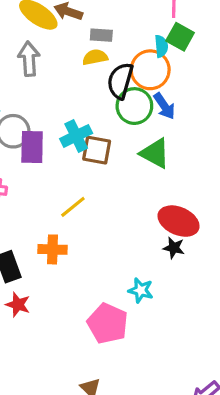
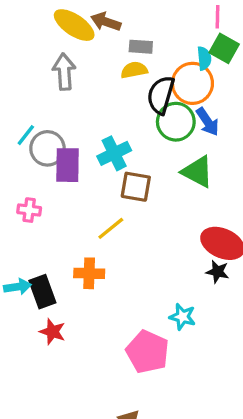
brown square: (97, 150) -> (136, 187), moved

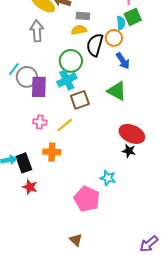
green square: (224, 48) -> (133, 17), turned 36
orange circle: (192, 83) -> (114, 38), size x0.7
green circle: (176, 122) -> (71, 61), moved
brown square: (136, 187) -> (80, 100), turned -30
pink cross: (29, 210) -> (40, 122), moved

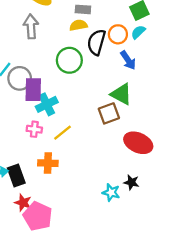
cyan semicircle: (121, 23) -> (138, 32), moved, turned -128
cyan cross: (67, 80) -> (47, 104), moved
brown square: (80, 100) -> (109, 113), moved
black star: (129, 151) -> (131, 182), moved
pink pentagon: (87, 199) -> (38, 216), moved

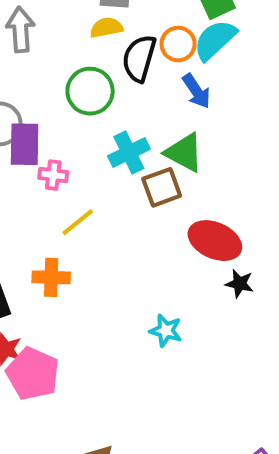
cyan semicircle: (138, 32) -> (215, 40), size x1.6
cyan cross: (47, 104) -> (129, 153), moved
pink cross: (34, 129) -> (53, 175), moved
black star: (131, 182) -> (239, 284), moved

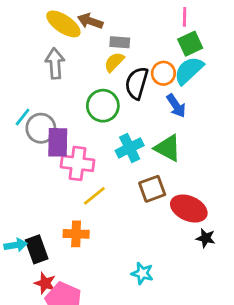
yellow semicircle: (106, 28) -> (114, 62), turned -35
pink cross: (53, 175) -> (77, 163), size x1.6
brown square: (162, 187) -> (152, 189), moved
cyan star: (166, 331) -> (142, 273), moved

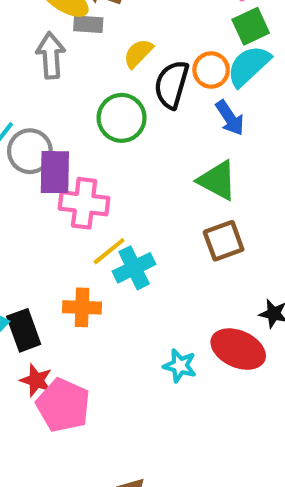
gray rectangle: (120, 42) -> (88, 24), moved
cyan cross: (130, 148) -> (134, 268), moved
brown square: (152, 189) -> (224, 241), moved
red ellipse: (189, 209) -> (238, 349), moved

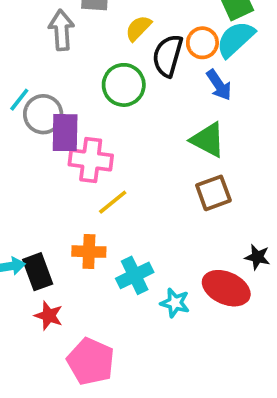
cyan cross: (134, 268) -> (135, 275), moved
pink pentagon: (63, 405) -> (91, 361), moved

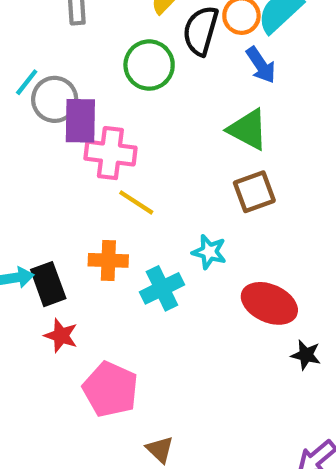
yellow line: (113, 202) -> (136, 202), turned 72
black star: (257, 257) -> (306, 355), moved
cyan star: (175, 303) -> (209, 252), moved

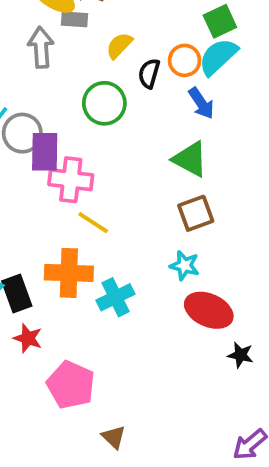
black semicircle: (201, 31) -> (149, 73), size x0.7
cyan star: (209, 252) -> (185, 265), moved
orange cross: (108, 260) -> (69, 273), size x1.4

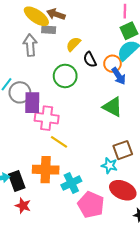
orange circle: (185, 60) -> (113, 64), moved
black semicircle: (149, 73) -> (90, 60), turned -42
brown square: (196, 213) -> (123, 150), moved
pink pentagon: (71, 385) -> (91, 205), moved

